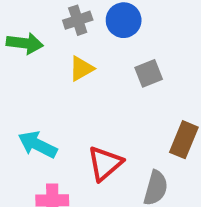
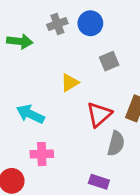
yellow triangle: (81, 69) -> (70, 83), moved
red triangle: (105, 163) -> (99, 114), moved

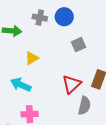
gray cross: (57, 24) -> (40, 18), turned 32
yellow triangle: (70, 83) -> (32, 58), moved

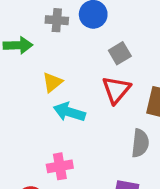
red triangle: (72, 84) -> (116, 90), moved
cyan arrow: (21, 85) -> (69, 112), moved

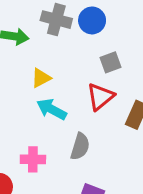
gray cross: (57, 20) -> (56, 20), size x1.4
gray semicircle: (140, 143) -> (80, 146), moved

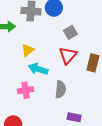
pink cross: (33, 159) -> (25, 90), moved

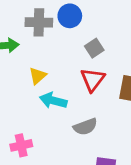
pink cross: (25, 90) -> (21, 145), moved
gray semicircle: (60, 90) -> (85, 127), turned 66

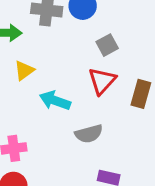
yellow triangle: (38, 76) -> (24, 71), moved

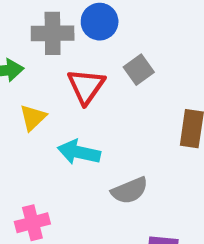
red triangle: (102, 81) -> (86, 86), moved

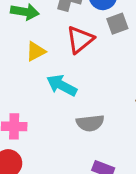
gray square: (139, 70) -> (117, 24), moved

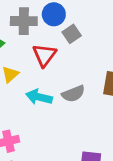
gray semicircle: (90, 123) -> (73, 94), moved

